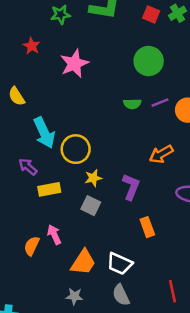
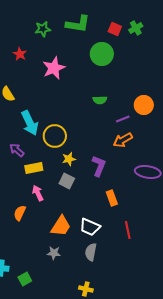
green circle: (149, 61) -> (102, 54), moved
purple line: (160, 103) -> (123, 119), moved
pink arrow: (54, 235) -> (38, 193), moved
red line: (172, 291) -> (128, 230), moved
gray semicircle: (121, 295) -> (91, 252), turned 36

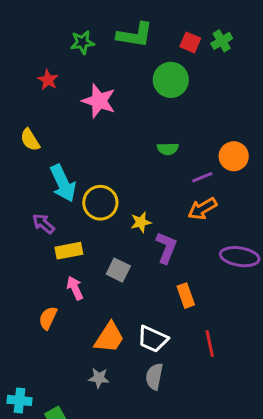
pink star: (54, 68) -> (99, 101), turned -30
yellow star: (69, 159) -> (141, 222), moved

